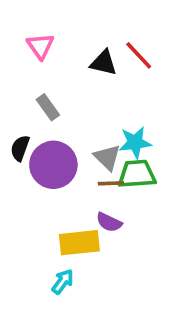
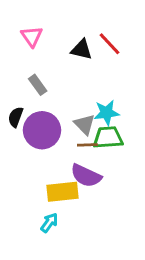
purple semicircle: (109, 222) -> (86, 176), size x1.5

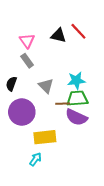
pink triangle: (32, 36) -> (27, 41), moved
gray triangle: (85, 124) -> (46, 86), moved
purple circle: (42, 130) -> (22, 112), moved
purple semicircle: (86, 176) -> (76, 117), moved

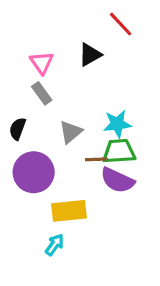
red line: (78, 31) -> (121, 24), moved
black triangle: (59, 35) -> (90, 55), turned -42
gray triangle: (46, 86) -> (71, 132), turned 35

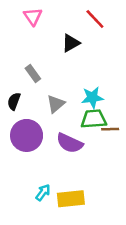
pink triangle: (42, 63) -> (33, 16), moved
brown line: (96, 159) -> (110, 129), moved
purple semicircle: (117, 180) -> (70, 143), moved
yellow rectangle: (69, 211) -> (71, 199), moved

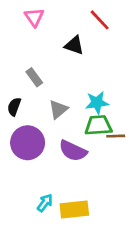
black triangle: (71, 43) -> (74, 45), turned 48

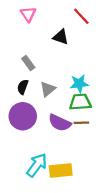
black semicircle: (14, 107) -> (23, 87), moved
brown line: (116, 136) -> (81, 123), moved
cyan arrow: (45, 203) -> (37, 165), size x1.6

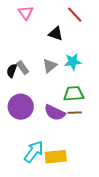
gray rectangle: (28, 63) -> (23, 68), moved
cyan star: (79, 84) -> (73, 62), moved
black semicircle: (23, 87) -> (12, 71), moved
gray triangle: (48, 89) -> (50, 66), moved

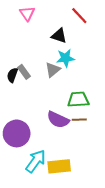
cyan star: (73, 62) -> (65, 58), moved
purple circle: (21, 107) -> (17, 133), moved

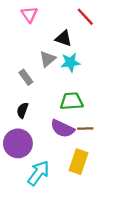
gray triangle: (53, 70) -> (48, 59), moved
black semicircle: (12, 75) -> (22, 110), moved
green trapezoid: (78, 99) -> (72, 101), moved
yellow rectangle: (59, 166) -> (78, 162), moved, turned -65

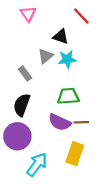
black semicircle: (22, 110) -> (22, 105), size x1.5

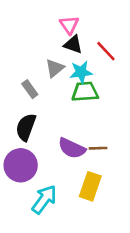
pink triangle: (28, 14) -> (69, 25), moved
red line: (81, 16) -> (106, 51), moved
green trapezoid: (68, 96) -> (85, 92), moved

